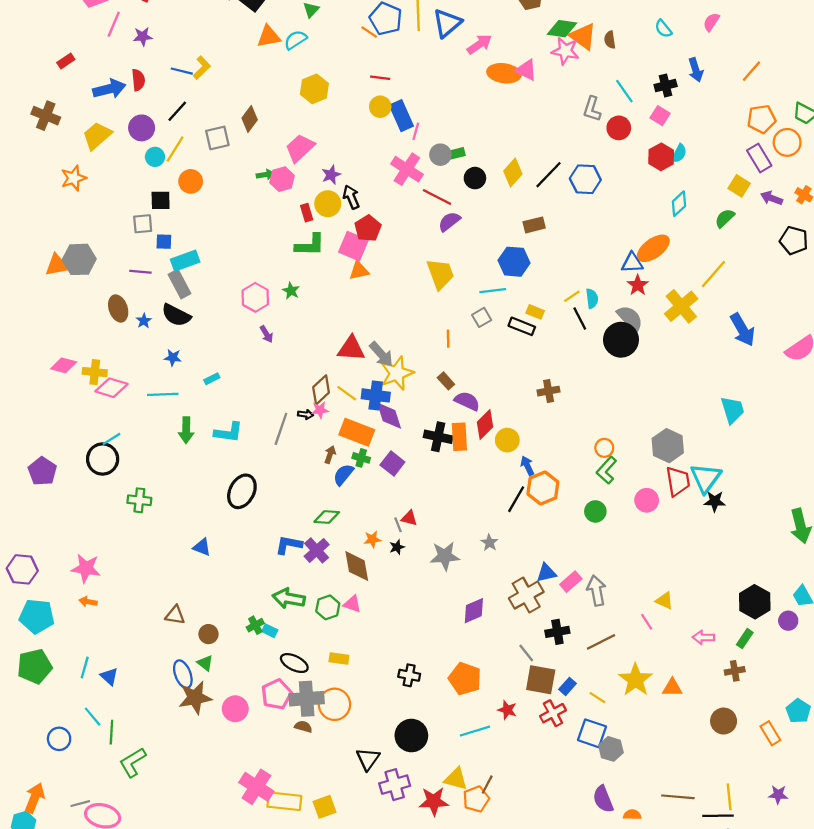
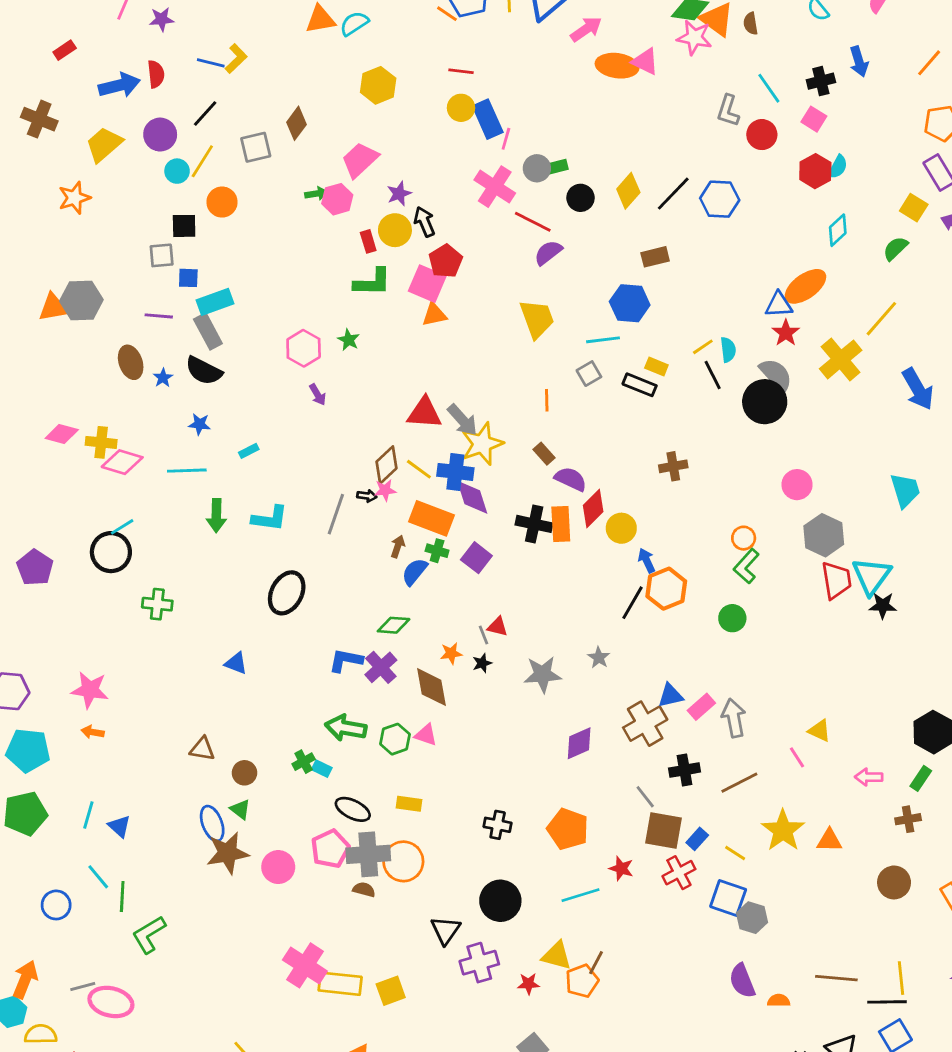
pink circle: (647, 500) -> (797, 485), moved
red star: (434, 801) -> (528, 984), size x0.6

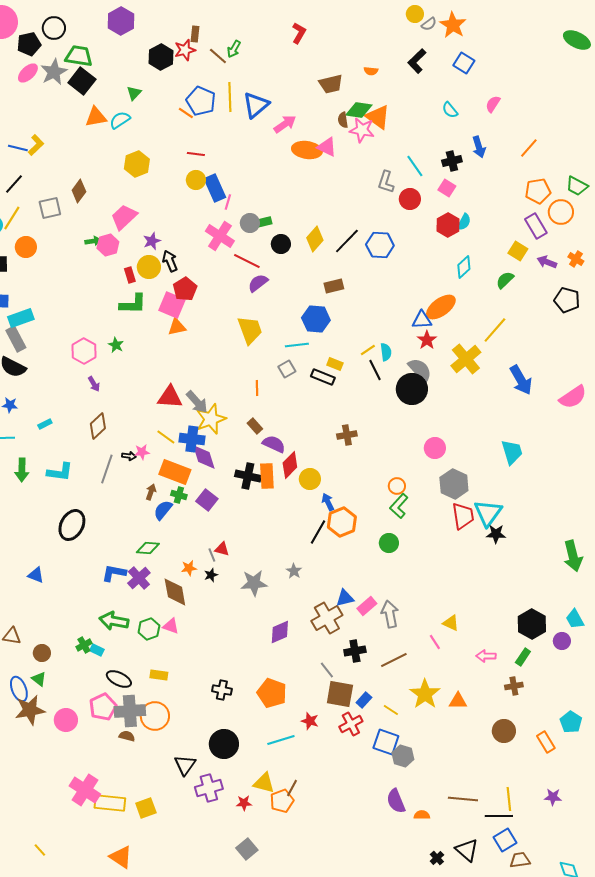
brown semicircle: (751, 23) -> (343, 120), moved
brown diamond: (386, 465) -> (98, 426), moved

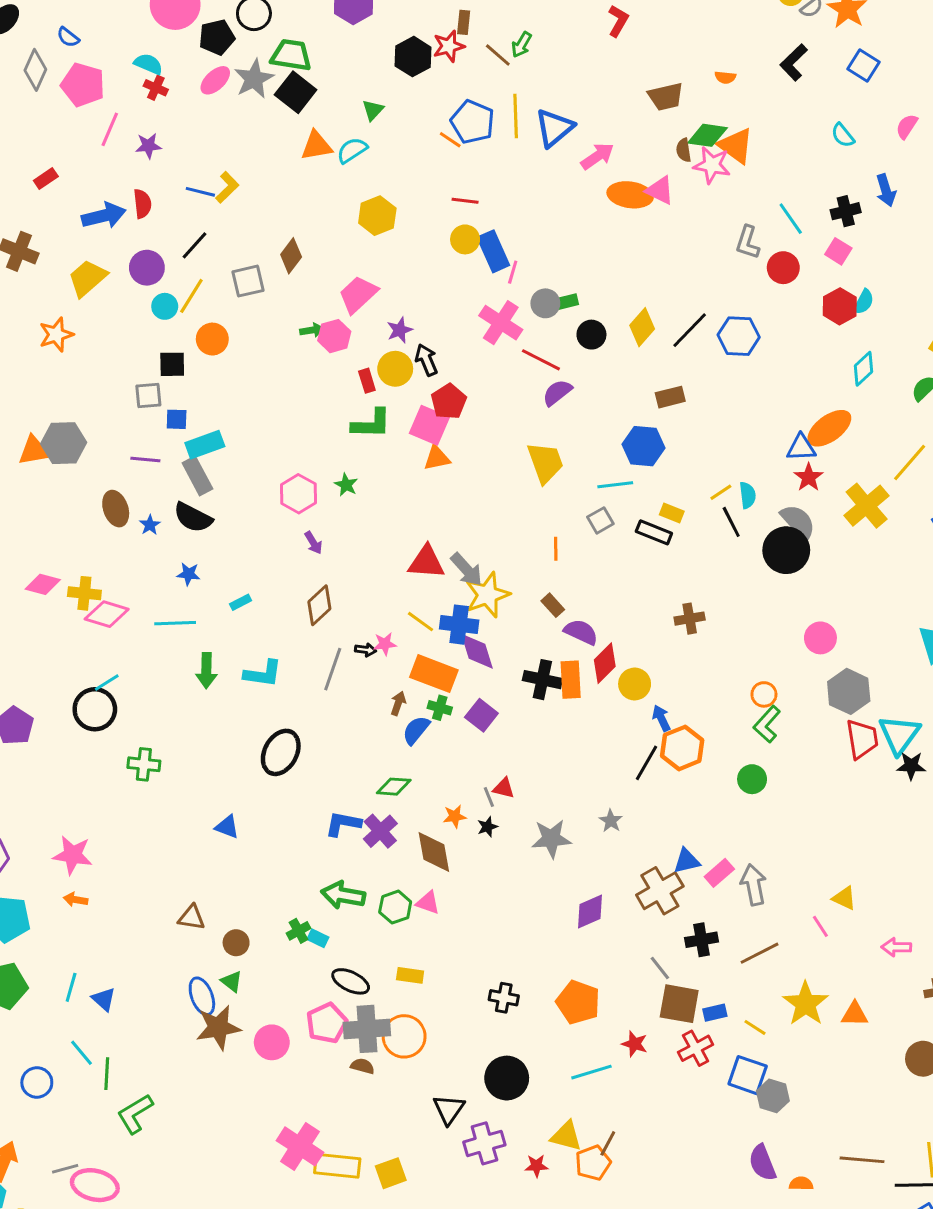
blue rectangle: (364, 700) -> (715, 1013), turned 35

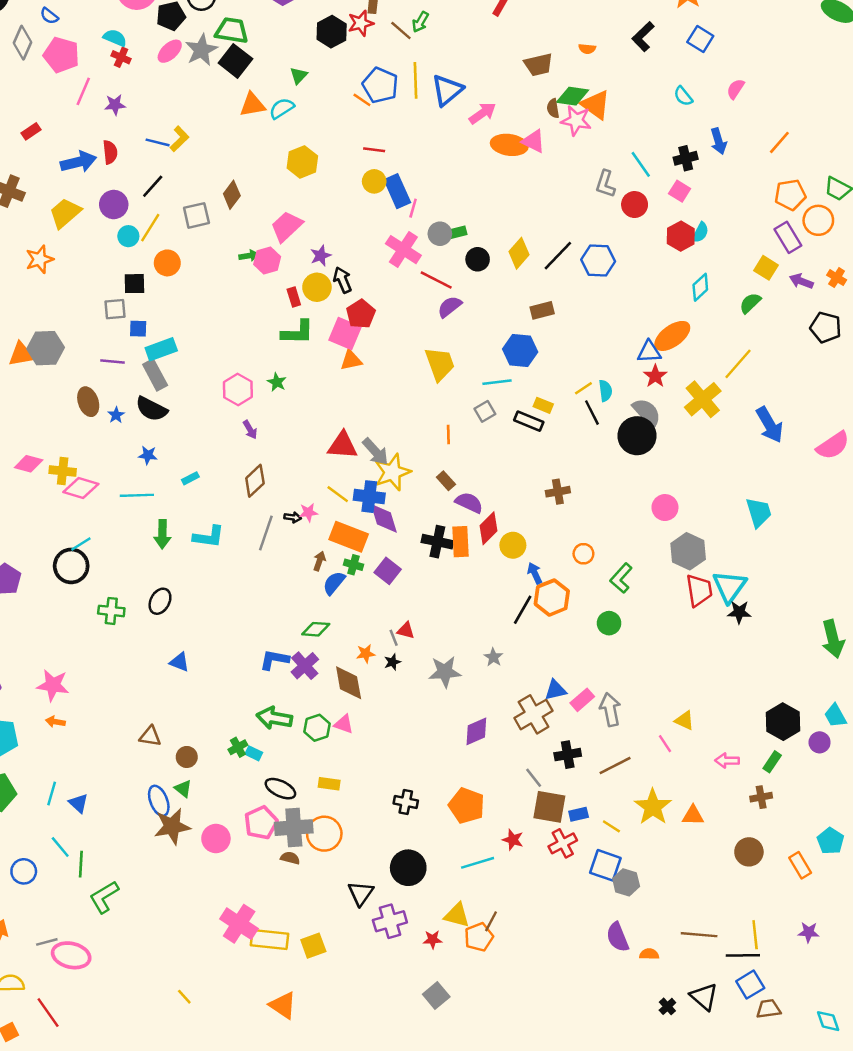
orange circle: (764, 694) -> (583, 554), moved
black ellipse: (281, 752) -> (160, 601), moved, size x0.7

